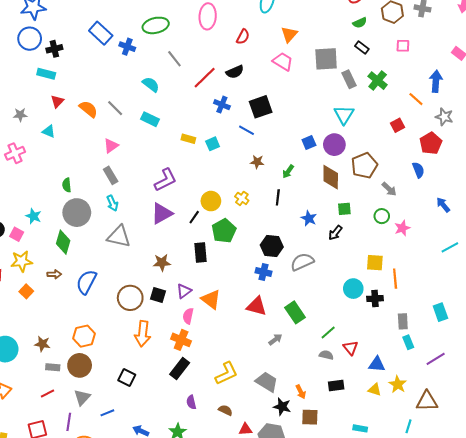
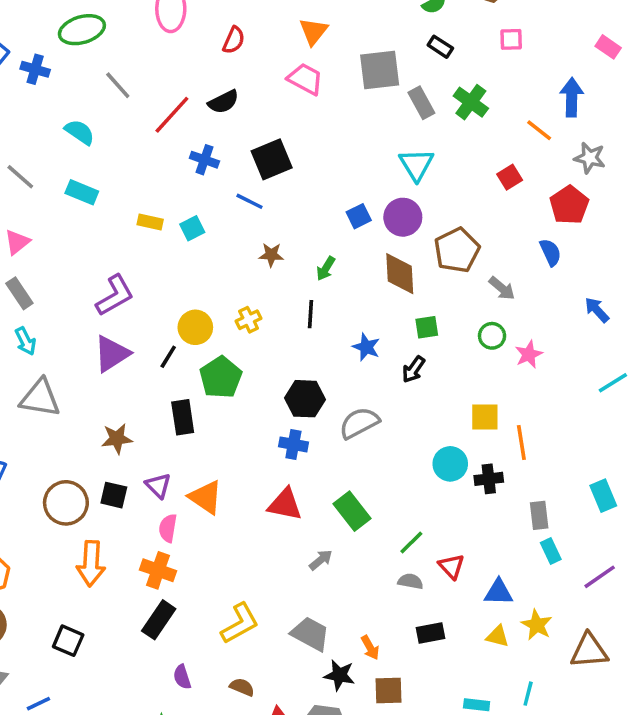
yellow cross: (242, 198) -> (249, 320), turned 32
purple triangle: (184, 291) -> (158, 486), turned -35
cyan line: (409, 426) -> (528, 694), moved

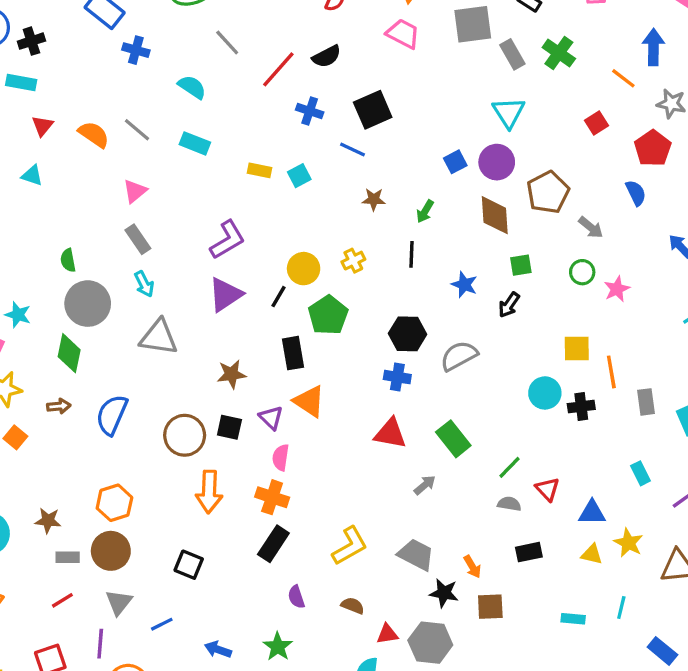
blue cross: (35, 69) -> (136, 50), moved
orange triangle: (206, 497) -> (309, 401), moved
gray rectangle: (539, 515) -> (646, 402), moved

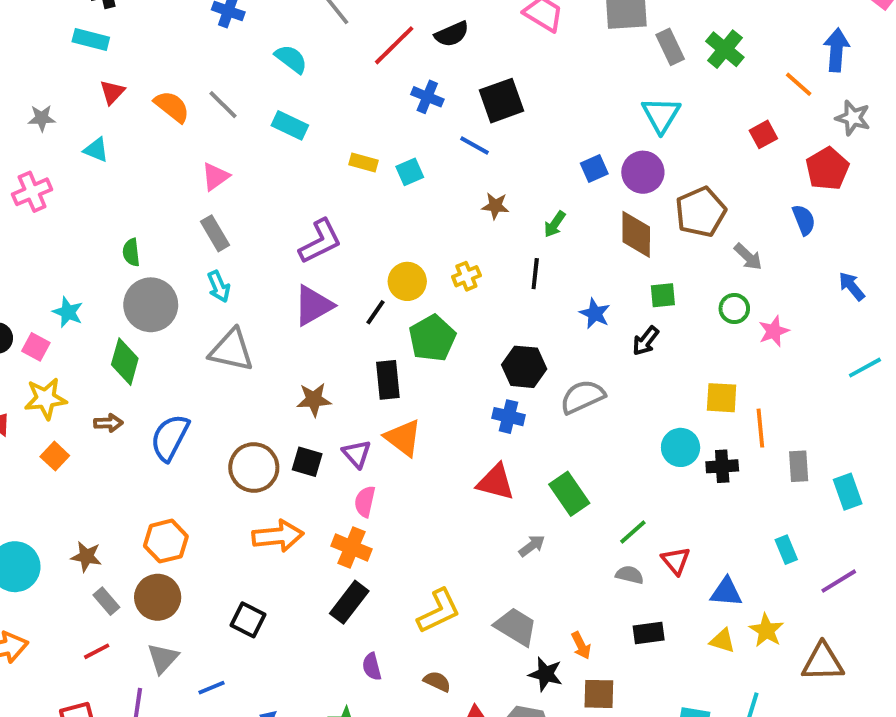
orange arrow: (209, 492) -> (278, 536), turned -102
gray rectangle: (68, 557) -> (106, 601), turned 45

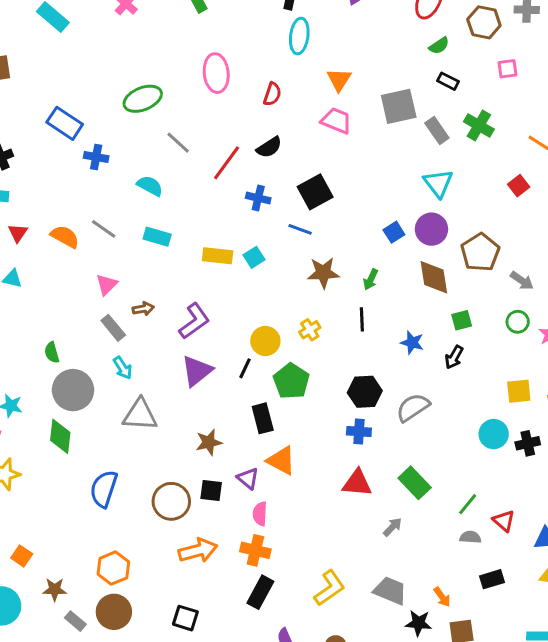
yellow rectangle: (363, 162) -> (218, 256), size x1.4
brown star: (495, 206) -> (323, 273), size x1.5
brown arrow: (108, 423) -> (143, 309), moved
orange square: (55, 456) -> (22, 556), moved

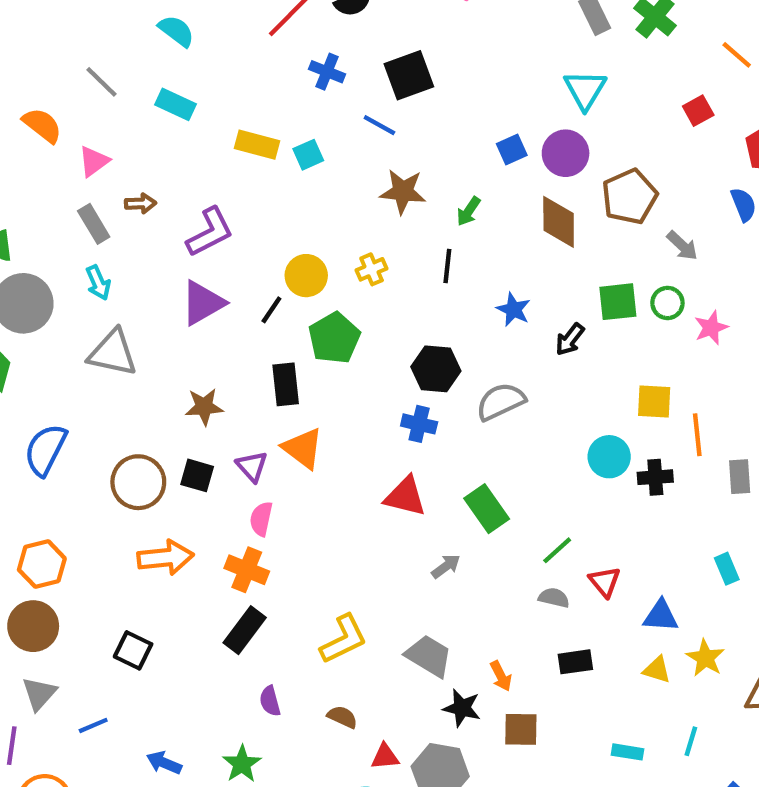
orange semicircle: (65, 237) -> (42, 125), moved
green square: (462, 320) -> (618, 302), moved, size x1.4

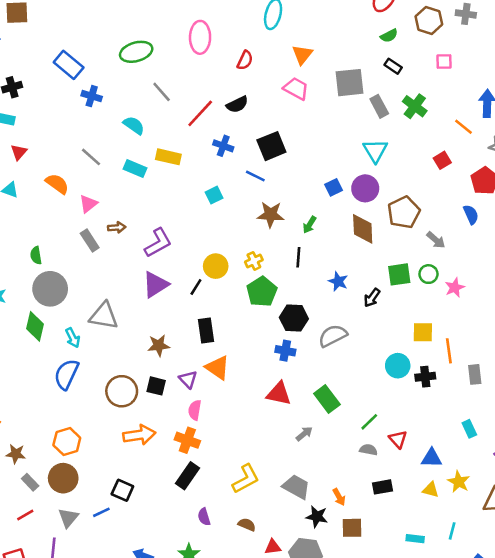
yellow rectangle: (257, 145) -> (168, 157), moved
cyan arrow: (98, 283) -> (73, 338), moved
green pentagon: (334, 338) -> (262, 292), moved
blue line: (93, 725) -> (101, 512), moved

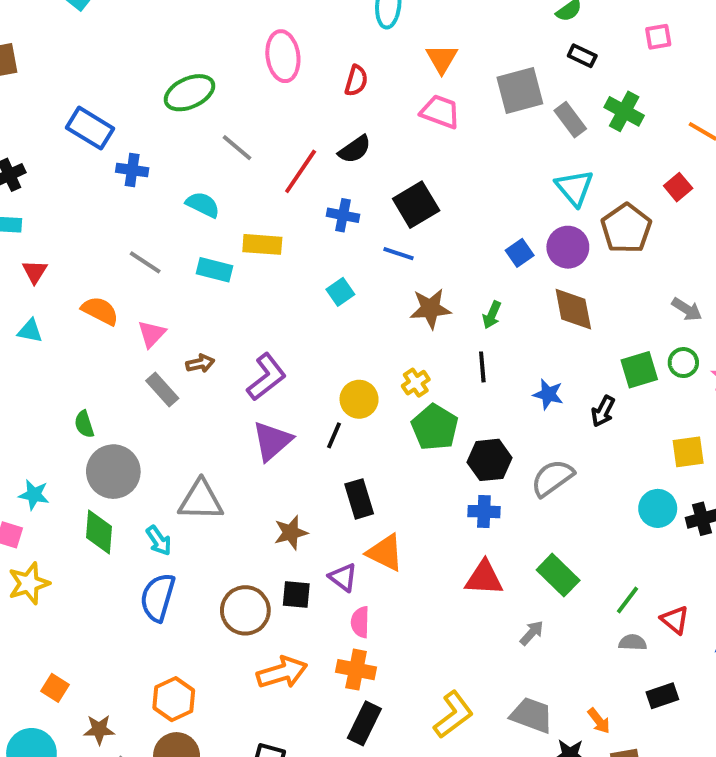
brown pentagon: (404, 212) -> (626, 228), moved

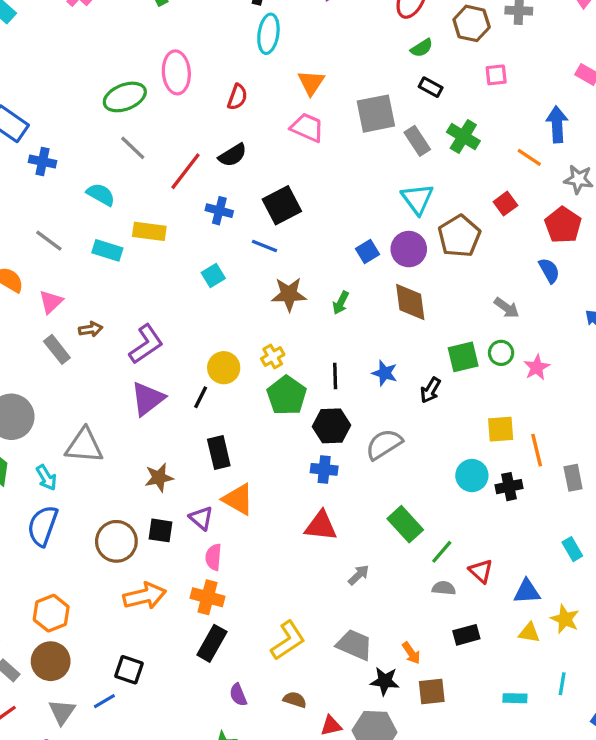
green ellipse: (189, 93) -> (125, 97), moved
black line: (482, 367) -> (335, 376), moved
green rectangle: (558, 575) -> (405, 524), moved

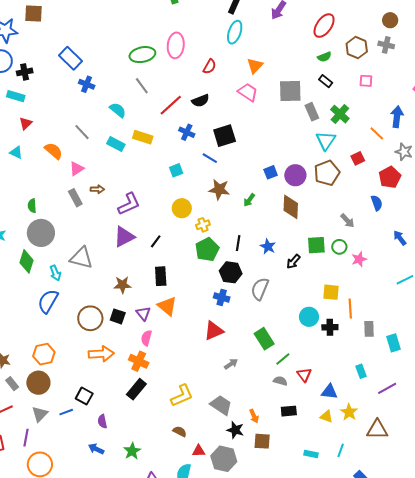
cyan triangle: (417, 199) -> (326, 141), moved
yellow circle: (224, 368) -> (182, 208), moved
gray semicircle: (384, 444) -> (260, 289), turned -45
red triangle: (321, 526) -> (214, 331), turned -40
purple semicircle: (238, 695) -> (102, 421), moved

